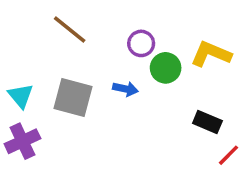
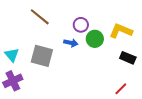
blue arrow: (125, 89) -> (71, 43), moved
black rectangle: (207, 122) -> (128, 58), moved
red line: (228, 155) -> (121, 89), moved

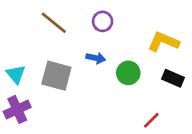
purple circle: (81, 25) -> (103, 21), moved
green circle: (95, 39) -> (128, 73), moved
red line: (121, 89) -> (151, 120), moved

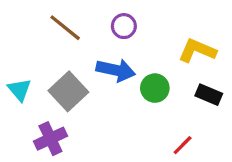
blue arrow: (96, 58) -> (116, 70), size x1.6
gray square: (56, 76) -> (68, 91), turned 32
purple cross: (17, 109) -> (50, 139), moved

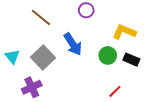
purple circle: (124, 26) -> (86, 10), moved
blue arrow: (116, 70) -> (73, 44), turned 45
green circle: (155, 88) -> (108, 55), moved

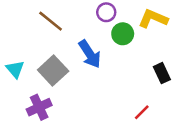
yellow L-shape: (124, 32) -> (153, 19), moved
green circle: (108, 55) -> (123, 34), moved
black rectangle: (131, 60) -> (162, 73), turned 42

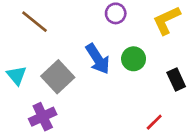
yellow L-shape: (153, 19) -> (167, 20), turned -48
brown line: (51, 21) -> (34, 22), moved
green circle: (123, 34) -> (134, 59), moved

